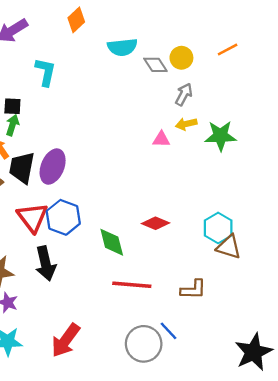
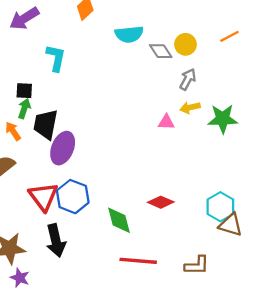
black trapezoid: (22, 168) -> (46, 124), moved

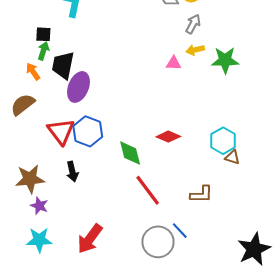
brown triangle: (231, 225) -> (232, 157), size x0.7
black arrow: (56, 241) -> (72, 172), size x0.7
red line: (138, 261) -> (148, 190), turned 48

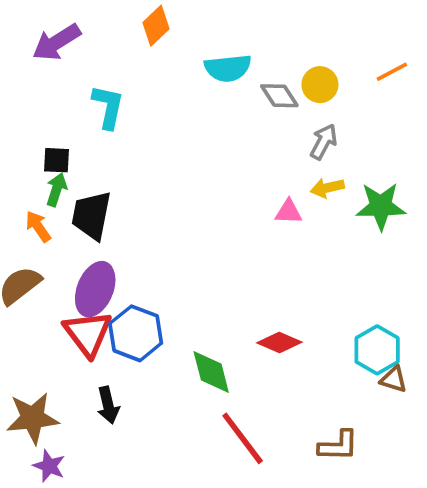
purple ellipse: (78, 87) -> (95, 289), moved

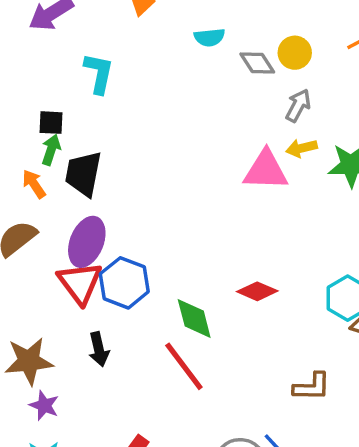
cyan semicircle: (228, 68) -> (210, 37), size x0.7
pink triangle: (289, 212) -> (266, 170), size x1.8
red line: (243, 438) -> (184, 366), moved

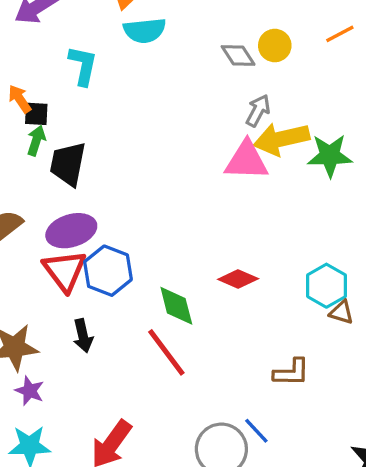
cyan semicircle: (210, 37) -> (145, 30), moved, size x1.4
gray arrow: (298, 106) -> (258, 111), moved
yellow arrow: (302, 148) -> (281, 139), size x1.8
orange arrow: (34, 184) -> (20, 99), moved
purple ellipse: (87, 242) -> (71, 231), turned 51

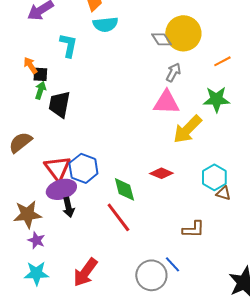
orange line: (340, 34) -> (222, 61), moved
yellow circle: (275, 46) -> (183, 33), size x1.8
yellow arrow: (281, 139) -> (187, 129), moved, turned -32
purple ellipse: (71, 231) -> (61, 189), moved

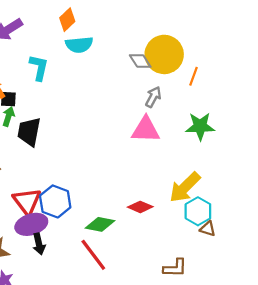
orange line: (222, 61) -> (194, 76), moved, turned -42
yellow arrow: (187, 129) -> (185, 187), moved
green diamond: (124, 189) -> (100, 224), turned -64

